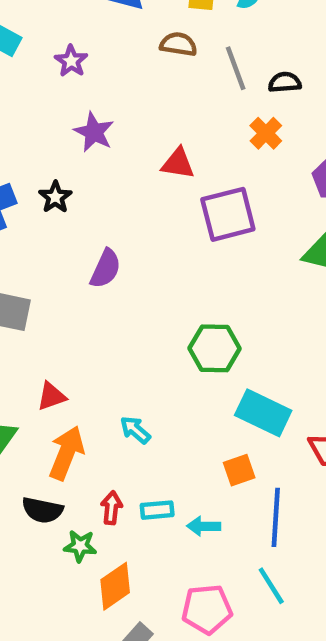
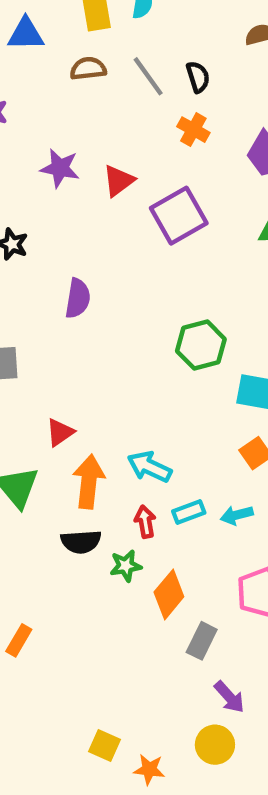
black semicircle: (285, 82) -> (198, 77), turned 92
purple star: (94, 132) -> (60, 168), moved
red triangle: (178, 163) -> (119, 181), turned -30
cyan arrow: (135, 430) -> (149, 467), moved, size x1.4

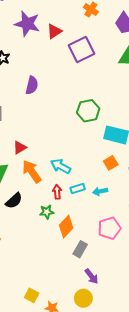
purple star: (60, 168) -> (27, 24), size x1.4
orange arrow: (89, 482) -> (32, 171), turned -45
black semicircle: (81, 542) -> (14, 201), moved, turned -42

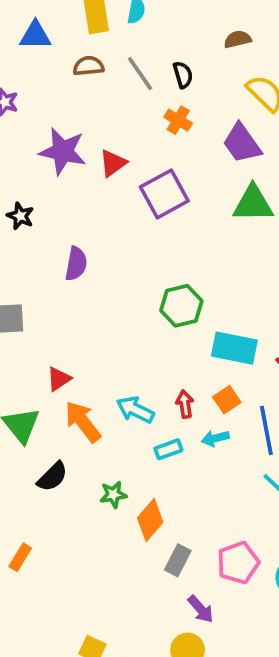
cyan arrow: (100, 191) -> (215, 438), moved
red arrow: (57, 192) -> (185, 404), moved
pink pentagon: (109, 228) -> (238, 563), moved

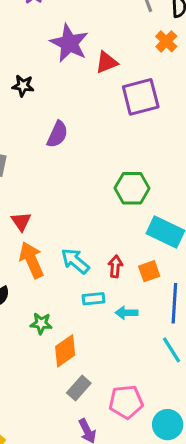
black star: (20, 216) -> (23, 86), turned -30
red triangle: (59, 379) -> (21, 222), turned -45
cyan arrow: (215, 438) -> (127, 313), moved

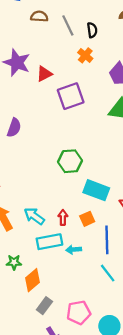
cyan rectangle: (93, 299) -> (49, 242), size x1.6

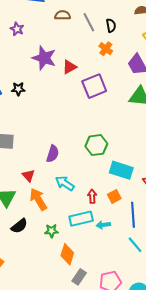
purple semicircle: (14, 128) -> (53, 154), moved
cyan arrow: (34, 216) -> (65, 183), moved
green star: (14, 262) -> (51, 231), moved
orange diamond: (33, 280) -> (67, 254), turned -30

